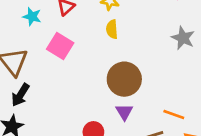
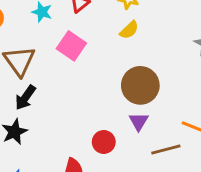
yellow semicircle: (112, 29) -> (129, 30), turned -132

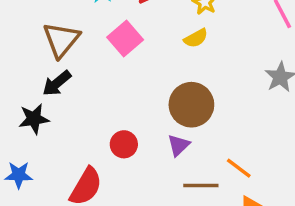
red circle: (104, 142) -> (124, 144), moved

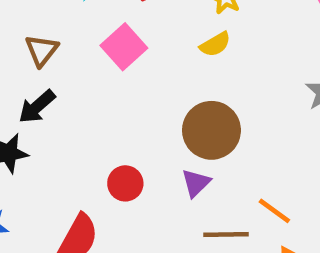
brown triangle: (61, 40) -> (42, 50), size x0.7

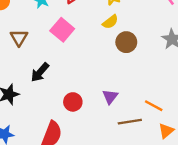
black arrow: (37, 107) -> (40, 72), moved
brown circle: (211, 130) -> (126, 42), moved, size x0.7

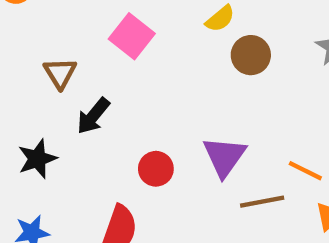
brown triangle: (19, 38) -> (60, 73), moved
purple triangle: (110, 97) -> (224, 157), size x1.5

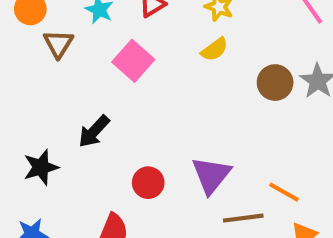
brown circle: (251, 55) -> (275, 83), moved
brown triangle: (60, 73) -> (58, 44), moved

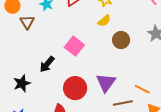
pink square: (133, 61) -> (74, 46), moved
brown circle: (275, 83) -> (121, 40), moved
red circle: (148, 183) -> (75, 88), size x1.5

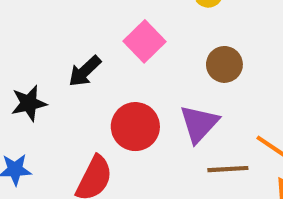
brown circle: (121, 40) -> (224, 64), moved

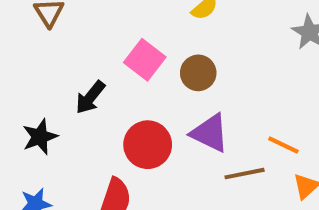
brown circle: (224, 64) -> (198, 73), moved
purple triangle: (199, 124) -> (210, 133), turned -39

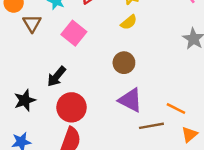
pink square: (145, 60) -> (74, 33), moved
red circle: (148, 145) -> (72, 107), moved

